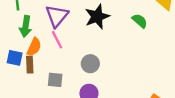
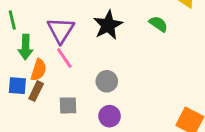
brown rectangle: (30, 65) -> (36, 91), turned 35

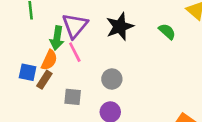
green arrow: (26, 47) -> (57, 38), moved

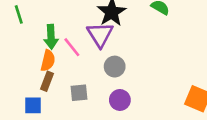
purple triangle: (75, 26) -> (100, 35), moved
blue square: (28, 72) -> (33, 105), moved

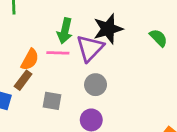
green arrow: (51, 37) -> (65, 31), moved
pink line: (72, 47) -> (58, 53), turned -65

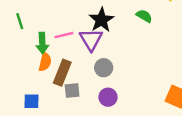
green arrow: (65, 31) -> (42, 43), moved
pink line: (58, 53) -> (64, 35), moved
brown rectangle: (23, 80) -> (62, 73), moved, size x1.5

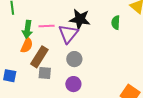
green semicircle: (144, 16) -> (116, 23), turned -128
black star: (101, 20) -> (80, 19), turned 30

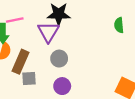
green semicircle: (116, 23) -> (119, 25), moved
pink line: (47, 26) -> (15, 20), moved

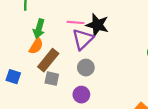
pink line: (15, 20) -> (76, 22), moved

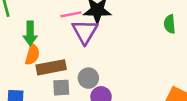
brown rectangle: (48, 60) -> (51, 67), turned 55
gray circle: (86, 68) -> (88, 78), moved

